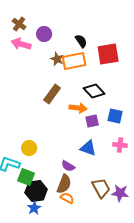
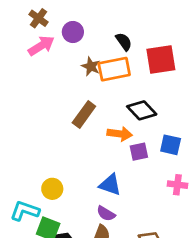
pink arrow: (21, 44) -> (41, 46), turned 132
blue triangle: (88, 148) -> (110, 185), moved

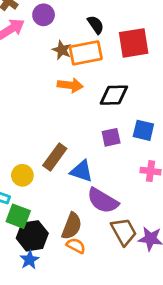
black diamond: (142, 110) -> (114, 95), turned -48
brown rectangle: (84, 115) -> (55, 157), moved
orange arrow: (120, 134) -> (70, 85), moved
purple semicircle: (106, 214) -> (103, 201), moved, size x1.6

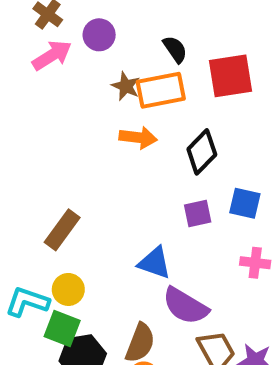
black diamond: (114, 95) -> (202, 152), turned -44
brown rectangle: (55, 157) -> (62, 230), moved
yellow circle: (22, 175) -> (68, 289), moved

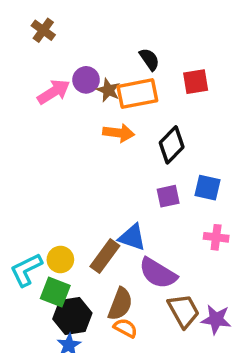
purple circle: (99, 35) -> (86, 80), moved
pink arrow: (52, 55) -> (54, 92), moved
red square: (231, 76) -> (196, 82), size x0.7
brown rectangle: (62, 230) -> (105, 256), moved
cyan L-shape: (27, 302) -> (26, 270), turned -45

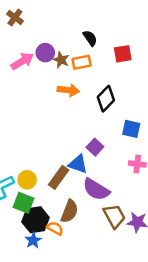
orange rectangle: (137, 94) -> (82, 62), size x0.7
purple square: (168, 196) -> (95, 147), moved, turned -35
orange semicircle: (125, 328) -> (55, 228), moved

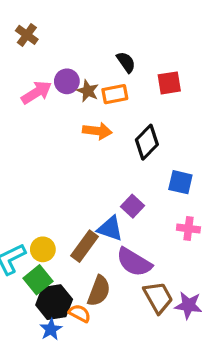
green square: (23, 203) -> (38, 280), turned 30

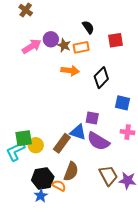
purple square: (132, 206) -> (92, 118), turned -32
purple semicircle: (134, 262) -> (98, 141), moved
green square: (38, 280) -> (24, 138), moved, turned 30

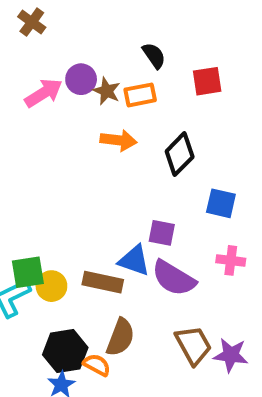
brown rectangle: (62, 143) -> (103, 282), turned 66

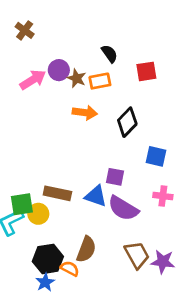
brown rectangle: (103, 282) -> (57, 193), moved

